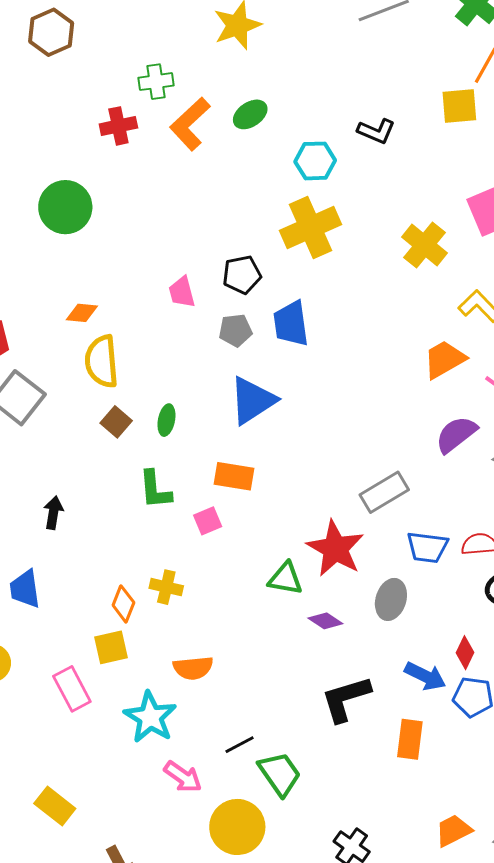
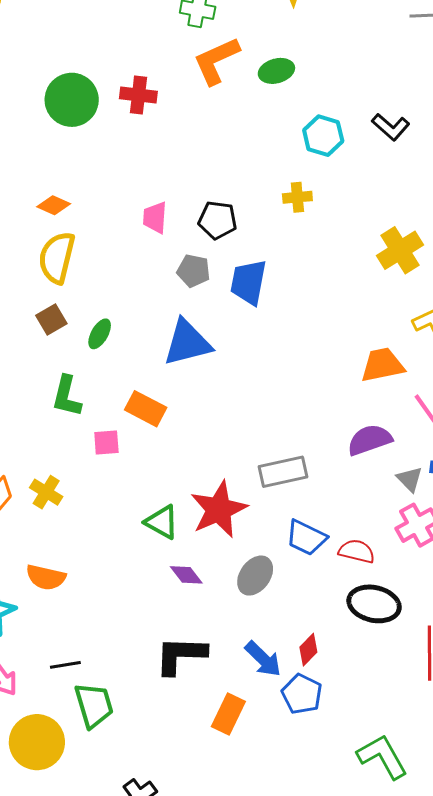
red cross: (118, 126) -> (138, 95), moved
yellow cross: (310, 227) -> (297, 197), size x0.5

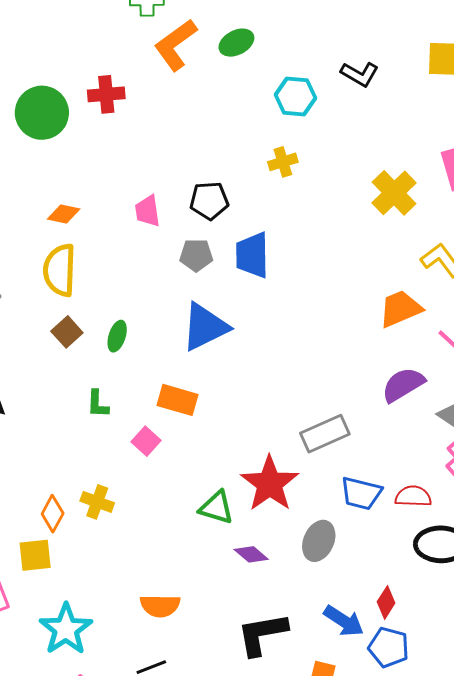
orange diamond: (54, 205) -> (64, 214), moved
green L-shape: (67, 396) -> (98, 404), size x0.7
pink square: (106, 443) -> (146, 441), turned -32
orange semicircle: (46, 577) -> (160, 606), moved

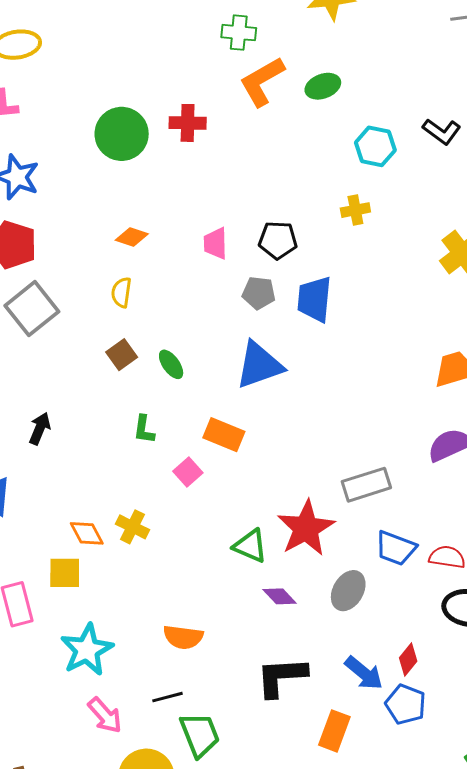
yellow semicircle: (60, 270) -> (121, 292), size x0.6
green ellipse: (117, 336) -> (171, 364), turned -60
orange diamond: (53, 514) -> (87, 533), turned -63

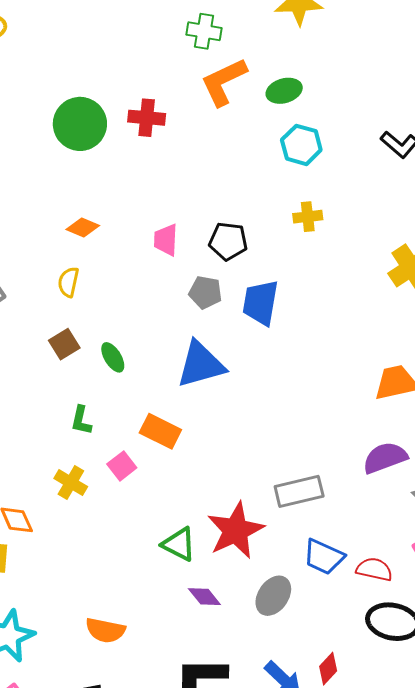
cyan hexagon: (375, 146) -> (301, 145), moved
yellow cross: (132, 527) -> (71, 483), moved

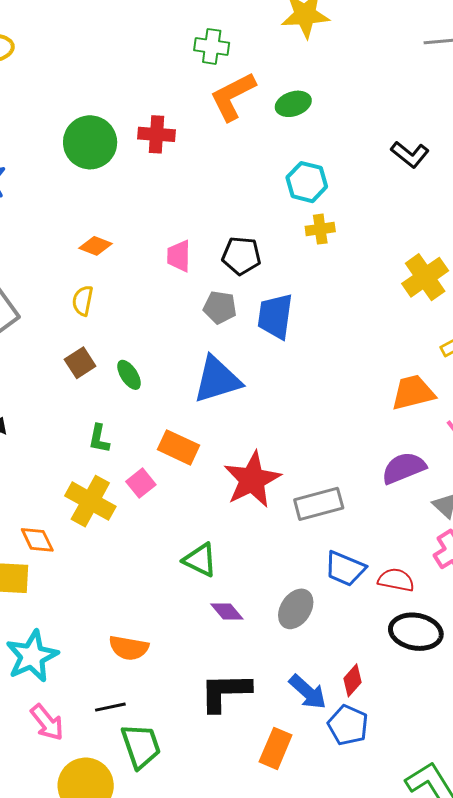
cyan hexagon: (301, 145) -> (307, 182), moved
yellow cross: (71, 483) -> (90, 501), size x1.5
red star: (236, 530) -> (252, 480), moved

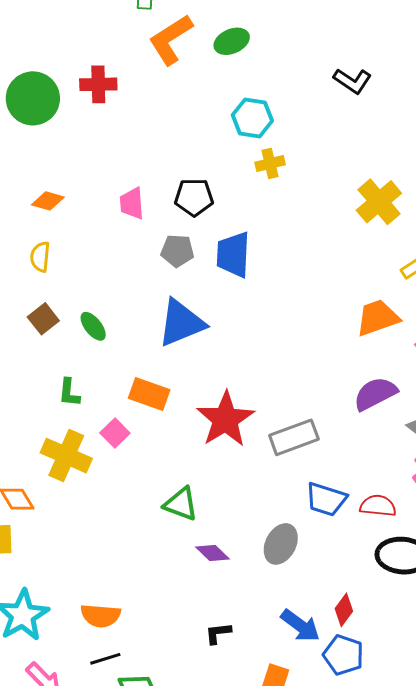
orange semicircle: (129, 648) -> (101, 616), moved
black L-shape: (225, 692) -> (218, 633), size x0.5

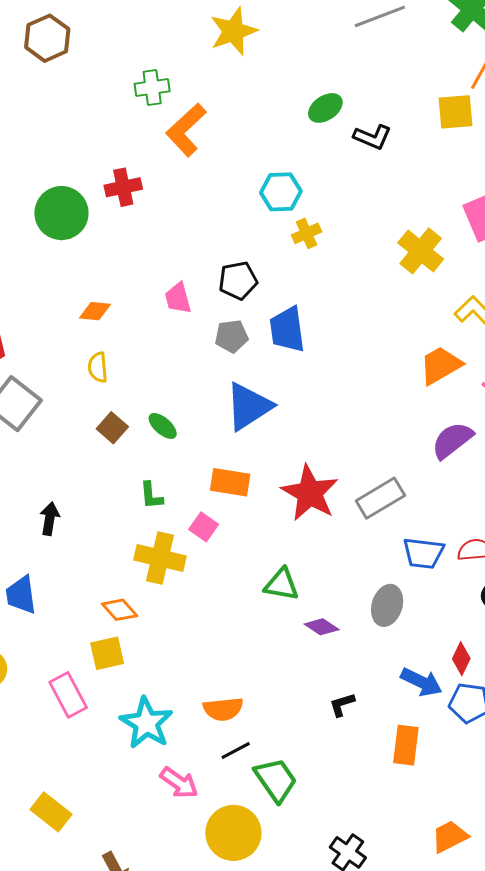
green ellipse: (232, 41) -> (325, 108), moved

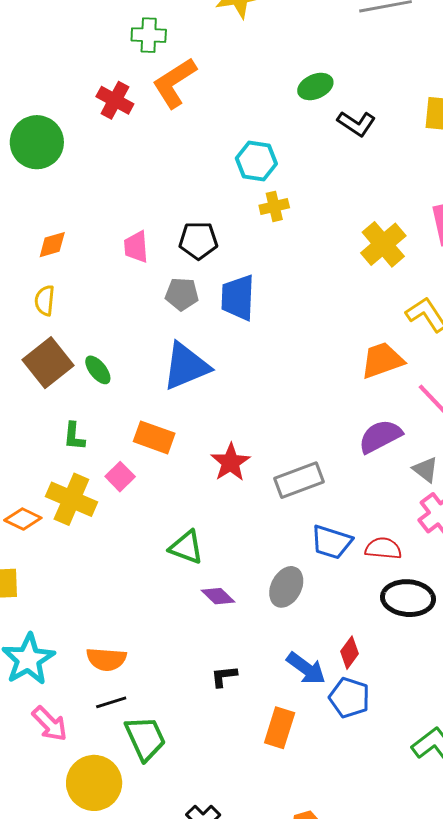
red cross: (123, 187) -> (115, 100), moved, turned 30
orange diamond: (95, 311) -> (52, 245), turned -32
brown square: (112, 428) -> (48, 363), size x1.6
red star: (310, 493) -> (230, 462), size x0.7
orange diamond: (120, 610) -> (23, 519), moved, turned -33

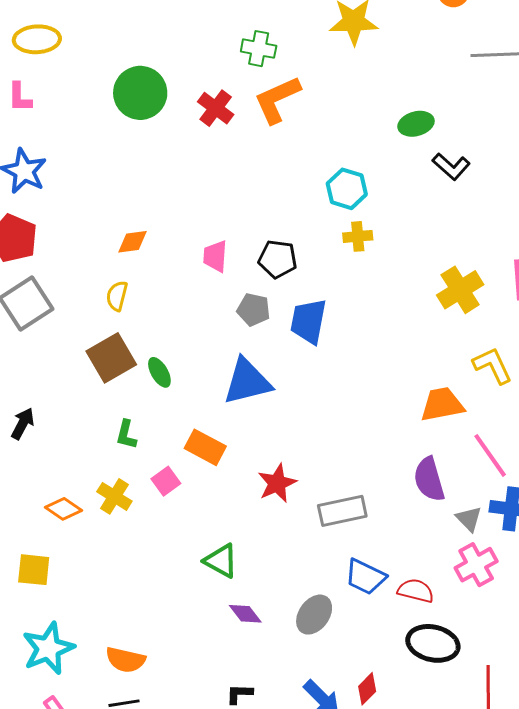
green circle: (37, 142) -> (140, 93), moved
purple semicircle: (380, 436) -> (429, 479), turned -87
yellow cross: (71, 499) -> (114, 496), size x0.7

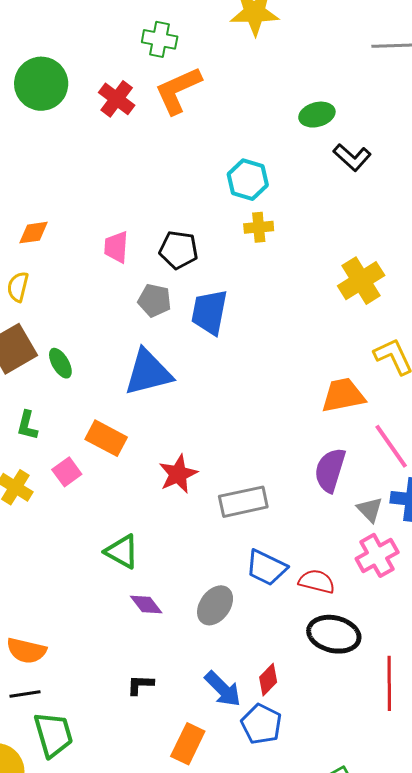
purple semicircle: (429, 479) -> (330, 470), turned 33

